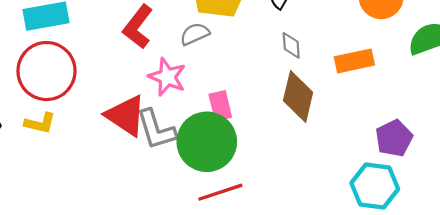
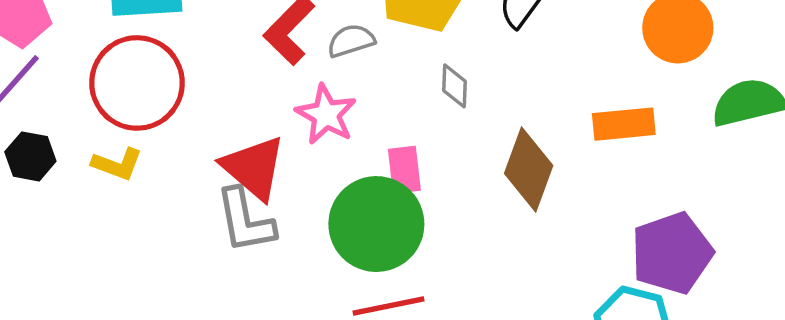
gray semicircle: (195, 34) -> (351, 41), moved
gray diamond: (291, 45) -> (455, 86), moved
gray L-shape: (156, 130) -> (245, 221), moved
purple pentagon: (394, 138) -> (672, 253), size x1.4

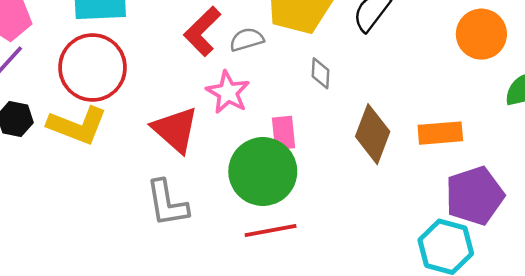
orange rectangle: (624, 124) -> (440, 133), moved
yellow L-shape: (117, 164) -> (77, 125), size x1.6
gray L-shape: (245, 221) -> (167, 203), moved

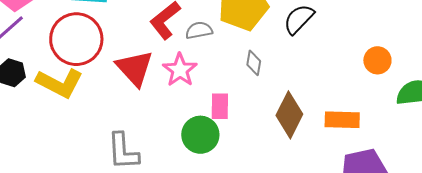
orange circle: (481, 34) -> (377, 60), moved, size x0.7
red triangle: (175, 130) -> (135, 68), moved
green circle: (263, 172) -> (200, 135), size x0.7

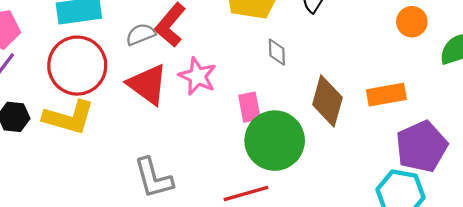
gray semicircle: (199, 30) -> (141, 34), moved
green circle: (200, 135) -> (275, 141), moved, size x1.4

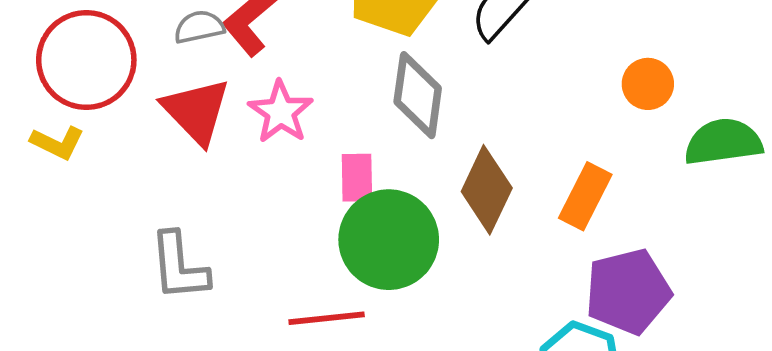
gray diamond: (277, 52) -> (418, 95), size x1.8
orange rectangle: (386, 95) -> (585, 196), turned -63
yellow L-shape: (69, 117) -> (57, 143), size x0.6

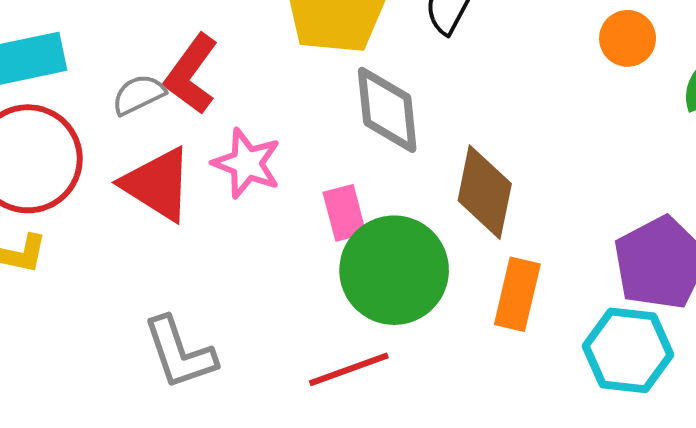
orange rectangle: (585, 196) -> (517, 294), moved

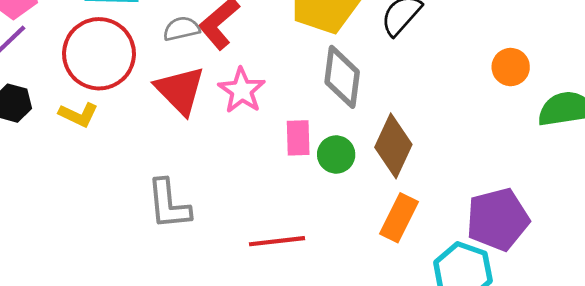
green circle: (394, 270) -> (336, 154), moved, size x0.5

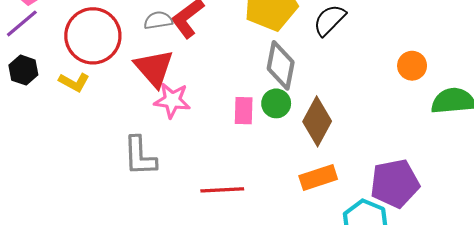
pink star: (242, 90) -> (172, 100), moved, turned -30
green circle: (336, 154) -> (276, 103), moved
orange rectangle: (399, 218) -> (318, 178), turned 42

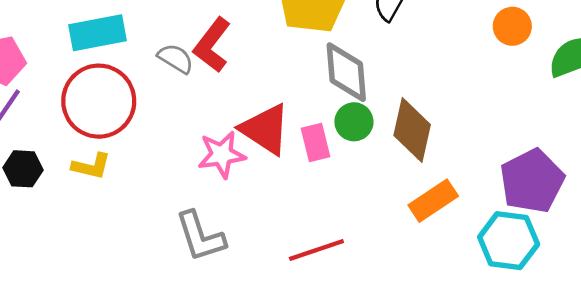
gray semicircle: (158, 20) -> (176, 58), turned 56
red triangle: (154, 68) -> (265, 129), moved

